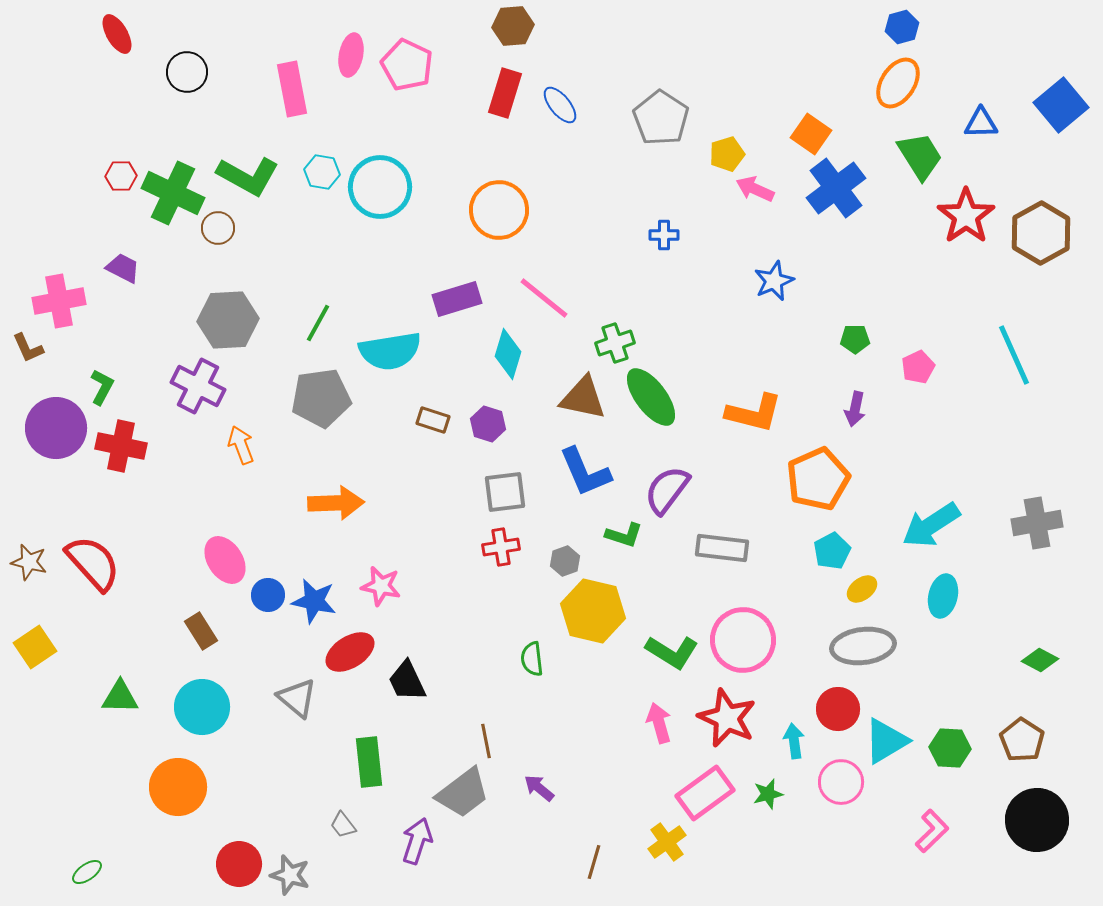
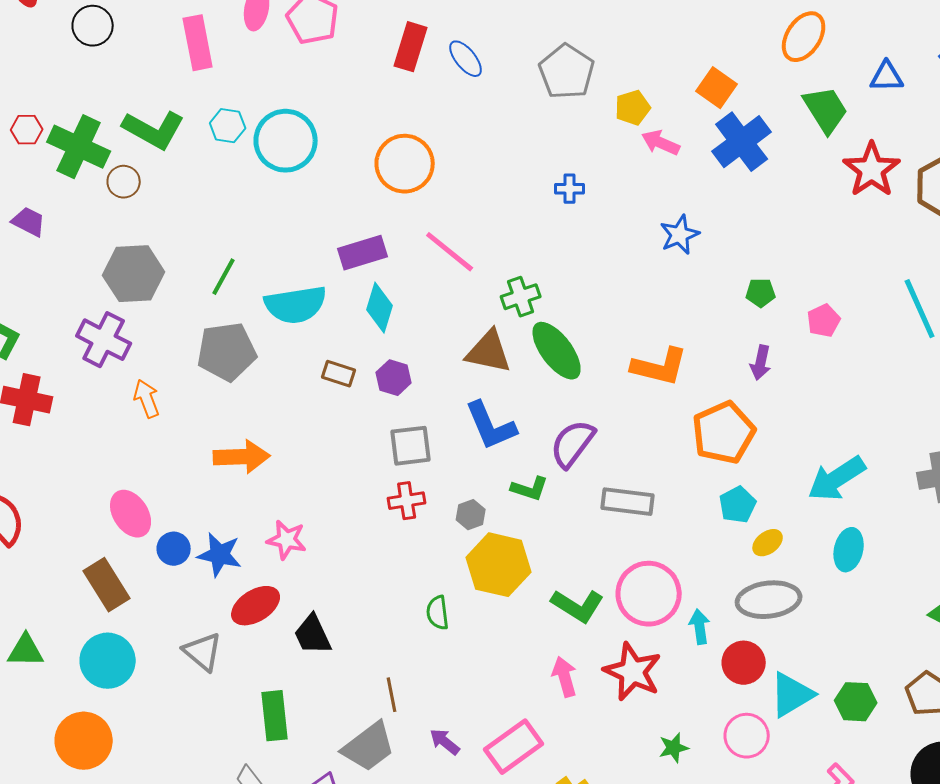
cyan diamond: (508, 354) -> (380, 308), moved
brown rectangle: (201, 631) -> (107, 585), size x1.4
cyan arrow: (794, 741) -> (700, 627), moved
pink rectangle: (705, 793) -> (514, 747), moved

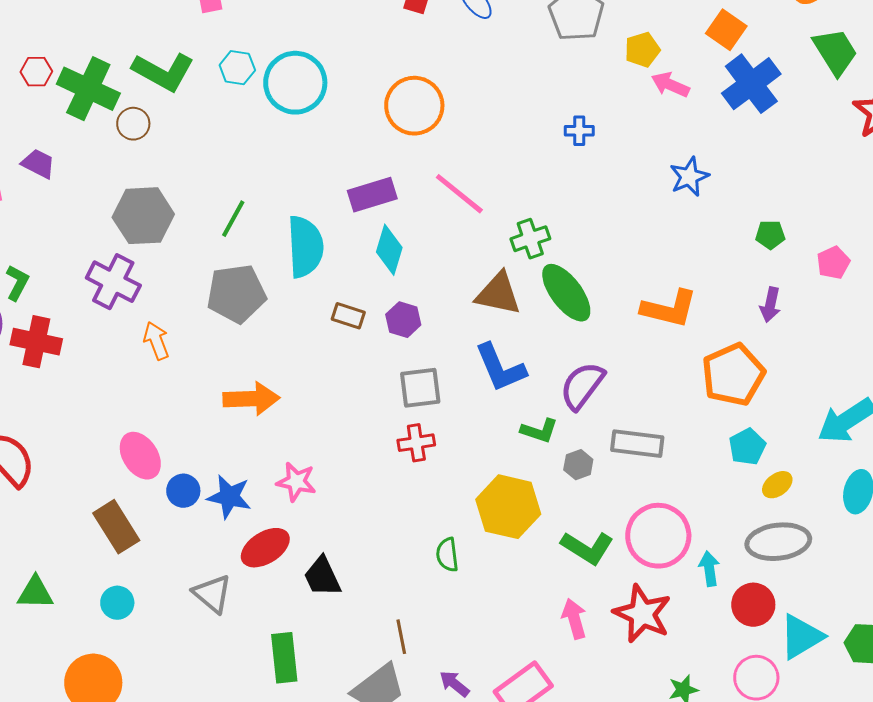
cyan semicircle: (296, 305) -> (305, 247), turned -84
gray hexagon: (471, 515) -> (578, 465), moved
cyan circle: (108, 661) -> (117, 603), size x0.6

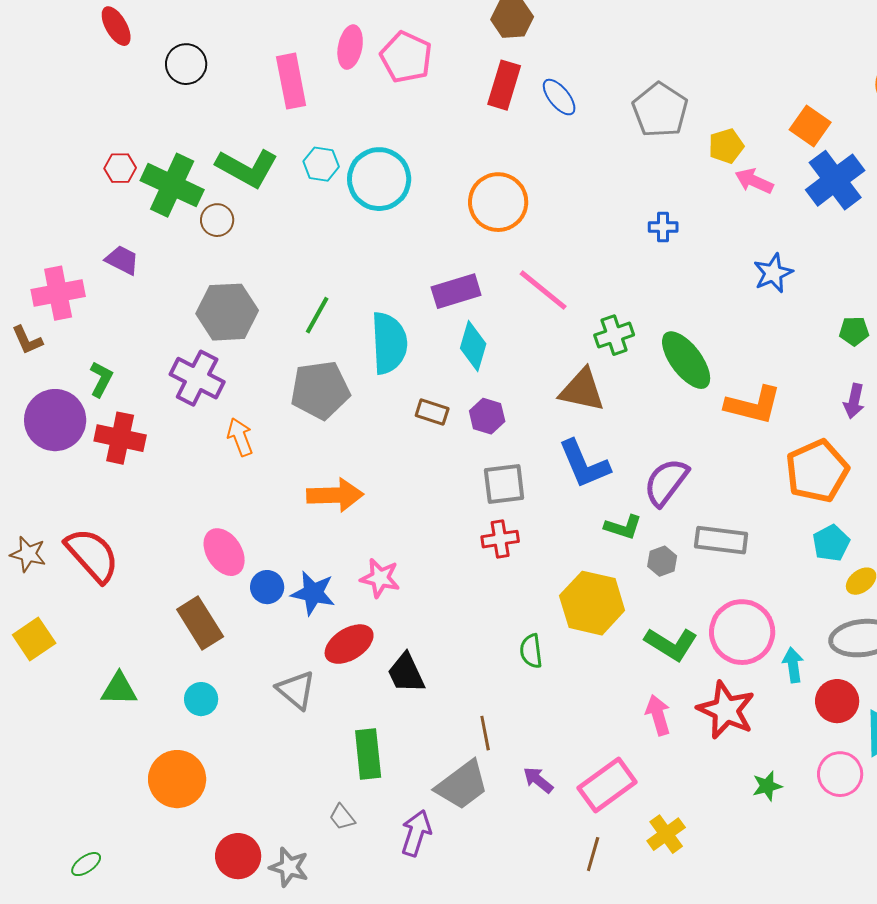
green ellipse: (566, 293) -> (686, 360), moved

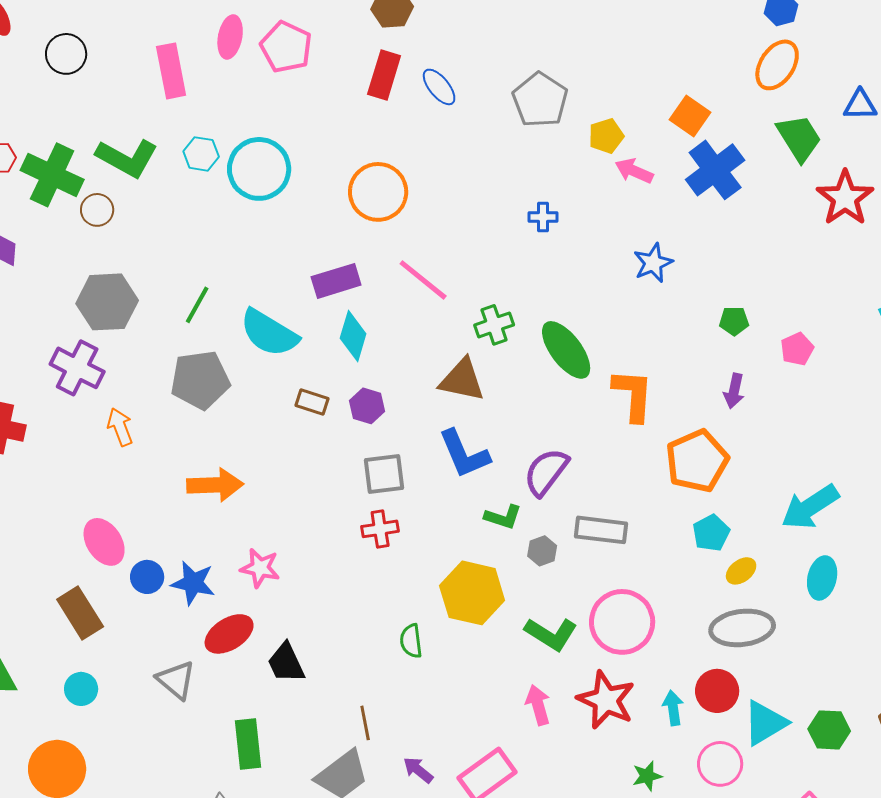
cyan semicircle: (389, 343) -> (269, 333), turned 124
orange L-shape: (753, 405) -> (633, 395), turned -100
cyan arrow: (793, 665) -> (673, 708), moved

